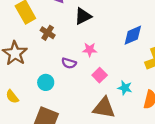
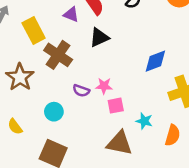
brown cross: (48, 33) -> (58, 55), size x1.6
pink star: (90, 50) -> (104, 86), moved
pink square: (100, 75) -> (116, 106), turned 32

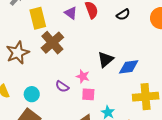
black triangle: (99, 37) -> (106, 59), moved, turned -30
purple semicircle: (81, 91) -> (62, 86), moved
cyan circle: (54, 112) -> (32, 94), moved

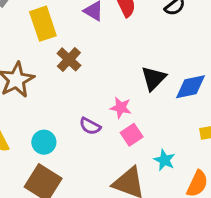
brown cross: (52, 43) -> (69, 59), size x0.7
pink square: (88, 94) -> (132, 135), turned -32

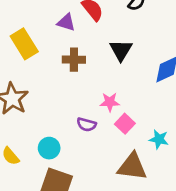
brown cross: (69, 59) -> (74, 60), moved, turned -30
black triangle: (154, 78) -> (121, 50), moved

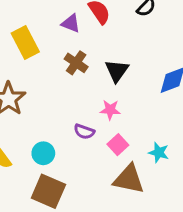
black triangle: (121, 50) -> (117, 71), moved
brown cross: (74, 60) -> (76, 63), turned 30
pink square: (125, 124) -> (118, 145), moved

